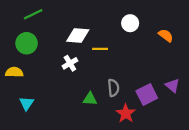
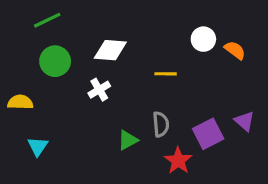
white circle: (130, 23) -> (203, 39), moved
green circle: (27, 43) -> (55, 61), moved
yellow line: (100, 49) -> (166, 74), moved
green triangle: (90, 99) -> (128, 140), turned -32

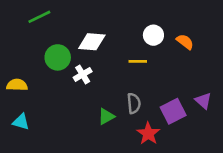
white circle: (203, 39) -> (153, 35), moved
orange semicircle: (235, 50) -> (185, 42), moved
green circle: (55, 61) -> (58, 57), moved
cyan triangle: (38, 146) -> (21, 122), moved, turned -48

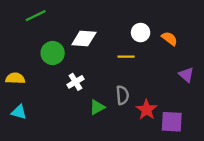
white cross: (83, 74) -> (75, 82), moved
purple triangle: (203, 101) -> (186, 75), moved
purple square: (173, 111) -> (172, 122), moved, turned 30
red star: (148, 134) -> (147, 110), moved

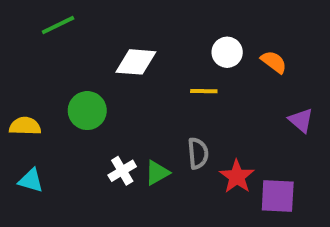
green circle: (53, 53) -> (87, 111), moved
white cross: (75, 82) -> (122, 171), moved

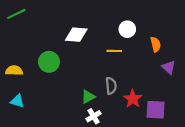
green line: (58, 25) -> (16, 14), moved
orange semicircle: (274, 62) -> (156, 44), moved, turned 40
white cross: (122, 171) -> (94, 116), moved

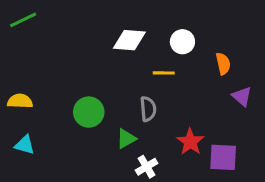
white diamond: (76, 35) -> (129, 40), moved
green circle: (49, 62) -> (89, 112), moved
gray semicircle: (111, 86) -> (148, 109), moved
white cross: (94, 116) -> (147, 167), moved

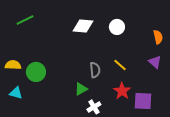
green line: (23, 20) -> (25, 20), moved
orange semicircle: (223, 64) -> (158, 37), moved
yellow line: (164, 73) -> (120, 65), moved, turned 40
green circle: (89, 112) -> (36, 72), moved

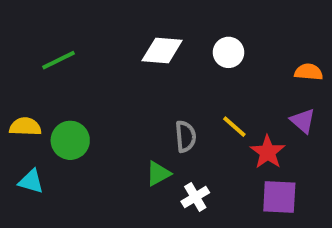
green line: (25, 20) -> (58, 60), moved
orange semicircle: (158, 37) -> (309, 72), turned -72
red star: (122, 91) -> (268, 152), moved
white cross: (94, 107) -> (195, 197), moved

